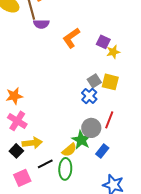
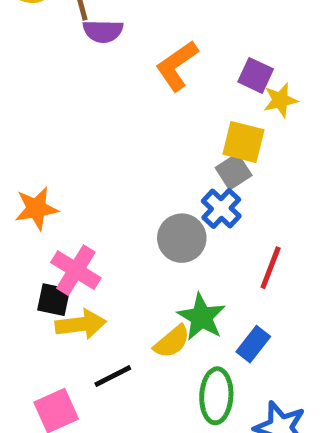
yellow square: (110, 82) -> (243, 142), moved
pink cross: (17, 121) -> (76, 270), moved
gray circle: (91, 128) -> (182, 238), moved
black square: (16, 151) -> (54, 300), moved, turned -32
green ellipse: (65, 169) -> (216, 396), moved

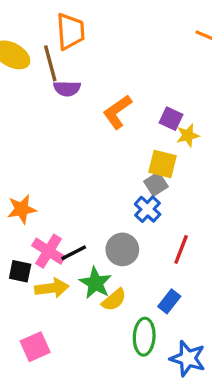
gray circle: (182, 238) -> (122, 249), moved
black square: (54, 300) -> (20, 271), moved
green star: (202, 317) -> (96, 283), moved
black line: (113, 376) -> (74, 253), moved

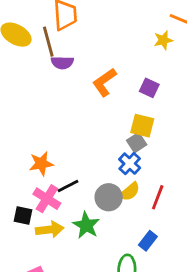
yellow star: (188, 135) -> (163, 40), moved
orange star: (22, 209) -> (41, 164), moved
black line: (74, 253) -> (68, 186), moved
yellow semicircle: (114, 300) -> (130, 192), moved

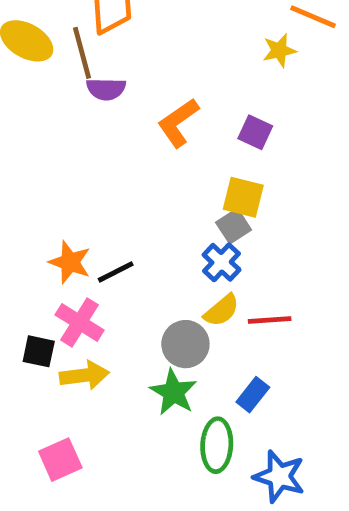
orange star: (41, 164) -> (70, 262), turned 30
black line: (68, 186) -> (116, 272), moved
gray circle: (109, 197) -> (185, 344), moved
red line: (158, 197) -> (270, 320), turned 65
green star: (86, 225) -> (173, 392), moved

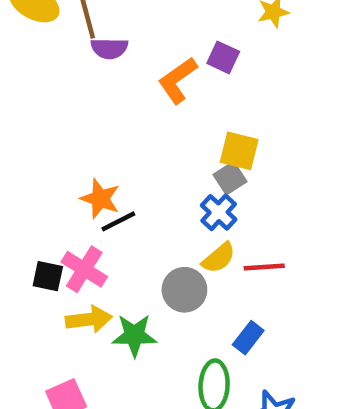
purple square: (255, 132) -> (223, 57), moved
orange star: (70, 262) -> (100, 199), moved
black square: (39, 351) -> (48, 276), moved
green star: (173, 392) -> (134, 335), moved, turned -30

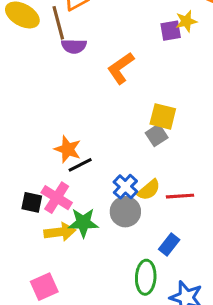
purple square: (223, 57) -> (171, 31), moved, turned -35
blue cross: (219, 212) -> (125, 187), moved
green star: (134, 335) -> (83, 223), moved

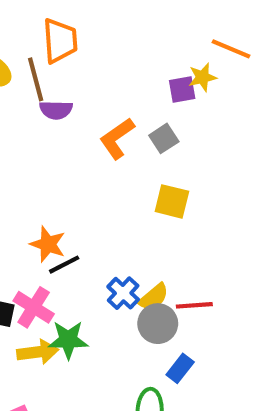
gray square: (157, 135) -> (164, 138), moved
gray circle: (125, 212) -> (158, 324), moved

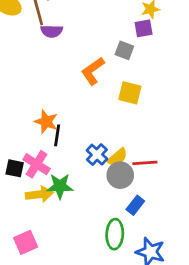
purple square: (182, 90) -> (144, 28), moved
orange L-shape: (117, 138) -> (93, 71), moved
gray square: (164, 138) -> (124, 50), turned -36
black line: (64, 265) -> (57, 135), turned -55

